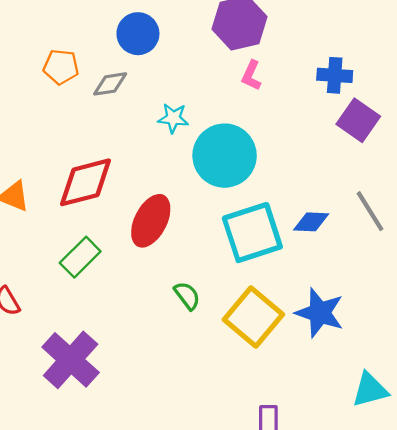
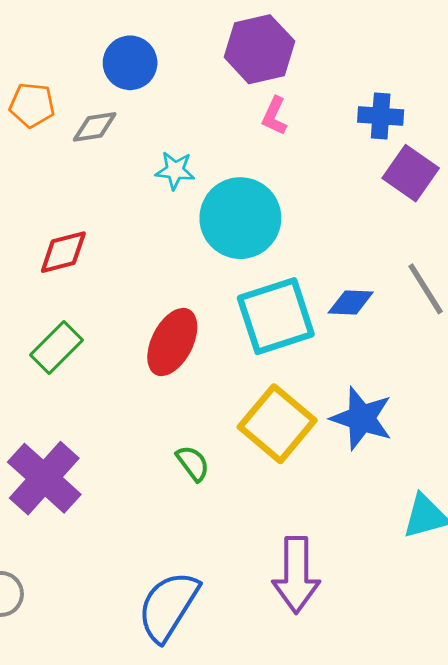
red diamond: (86, 182) -> (63, 252), size x0.7
red ellipse: (151, 221) -> (172, 342), moved
green semicircle: (187, 296) -> (193, 463), moved

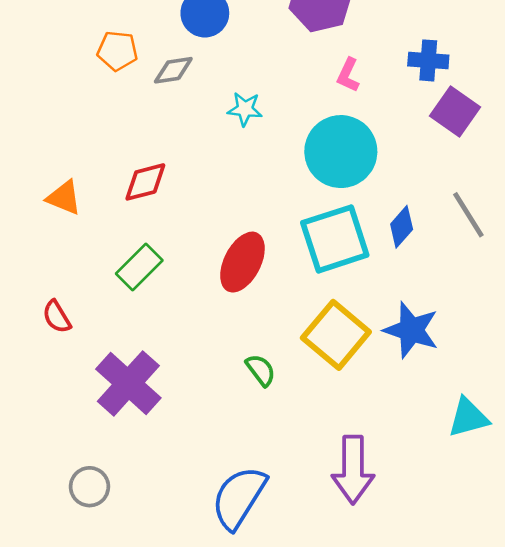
pink L-shape: (274, 116) -> (348, 75), moved
cyan circle: (240, 218) -> (341, 152), moved
blue diamond: (351, 303) -> (402, 227), turned -51

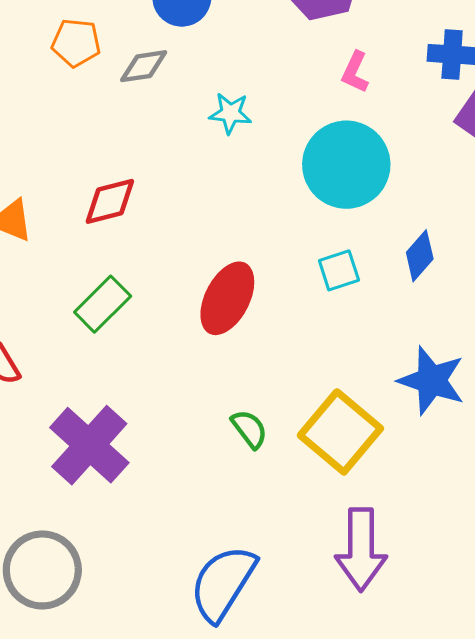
cyan square: (335, 239) -> (339, 270), size x0.5
yellow square: (336, 335) -> (340, 432), moved
gray circle: (89, 487) -> (42, 570), size x1.6

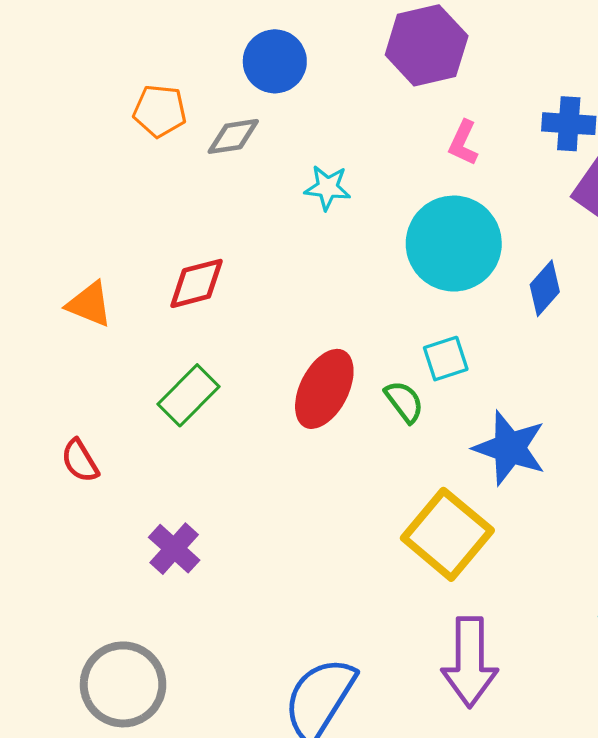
blue diamond: (420, 256) -> (545, 288), moved
blue star: (431, 381) -> (510, 448), moved
green semicircle: (249, 429) -> (404, 402), moved
purple cross: (89, 445) -> (174, 549), size x0.6

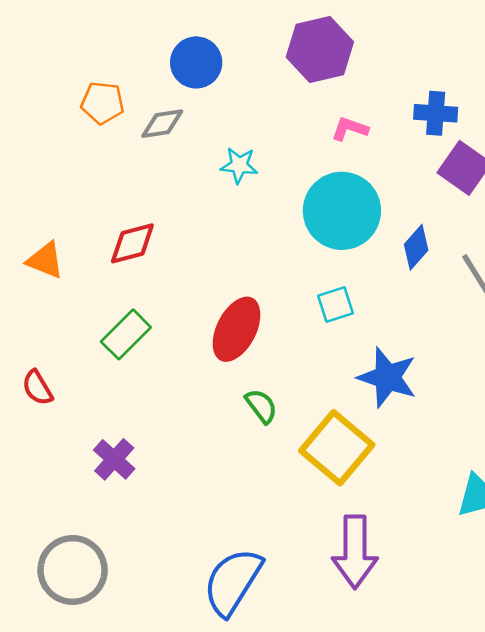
pink L-shape: (463, 143) -> (350, 129), turned 84
green semicircle: (404, 402) -> (261, 406), moved

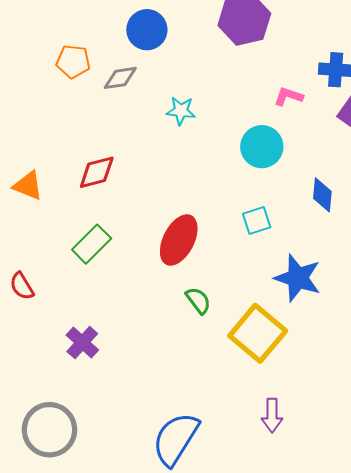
pink L-shape: (350, 129) -> (288, 96), moved
cyan circle: (342, 211) -> (262, 147), size x0.7
blue diamond: (416, 247) -> (322, 195), moved, turned -36
purple arrow: (355, 552) -> (272, 415), size x0.6

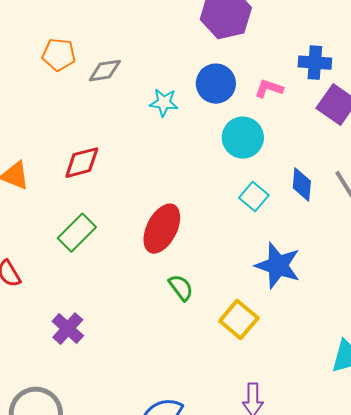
blue circle: (147, 30) -> (216, 84), moved
cyan square: (257, 220) -> (254, 197), moved, turned -32
yellow square: (258, 333) -> (239, 320), size x0.7

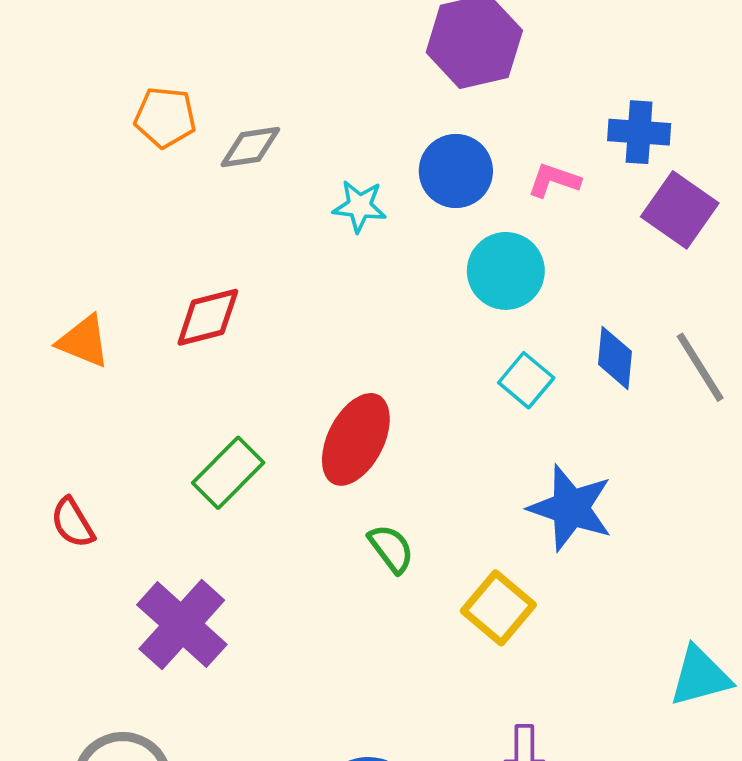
green rectangle: (77, 233) -> (228, 473), moved
purple cross: (68, 329) -> (182, 625), size x1.5

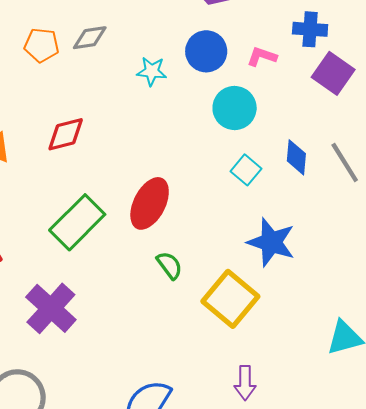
orange pentagon: (165, 117) -> (41, 45), moved
green rectangle: (228, 473) -> (77, 222), size x1.4
yellow square: (498, 608) -> (230, 299), size x1.4

